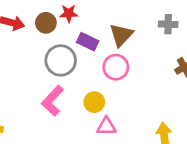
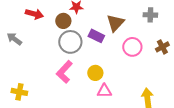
brown circle: (46, 23) -> (63, 21), moved
purple rectangle: (88, 42) -> (96, 36), moved
pink circle: (116, 67) -> (132, 47), moved

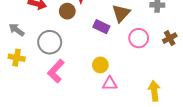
gray circle: (70, 42) -> (50, 42), moved
pink L-shape: (64, 72) -> (56, 71), moved
yellow cross: (19, 92) -> (17, 58), moved

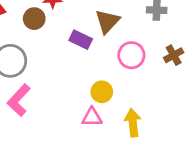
yellow circle: (100, 65) -> (102, 92), moved
yellow arrow: (154, 91) -> (133, 123), moved

